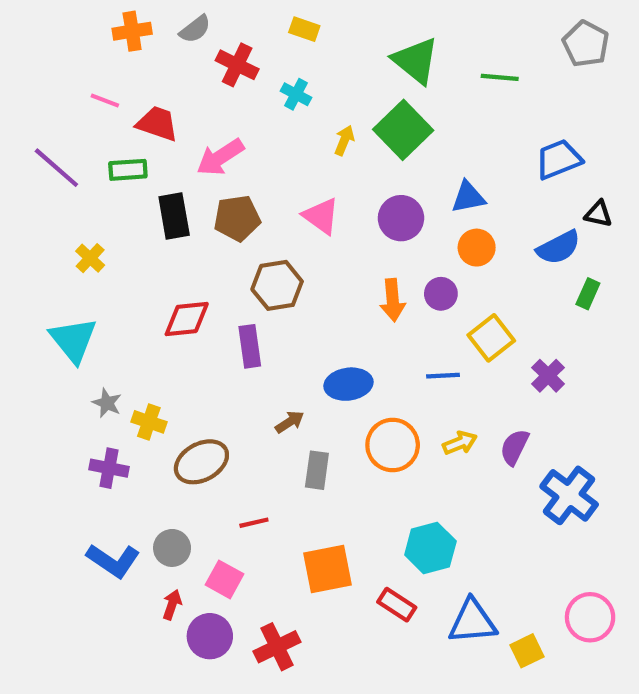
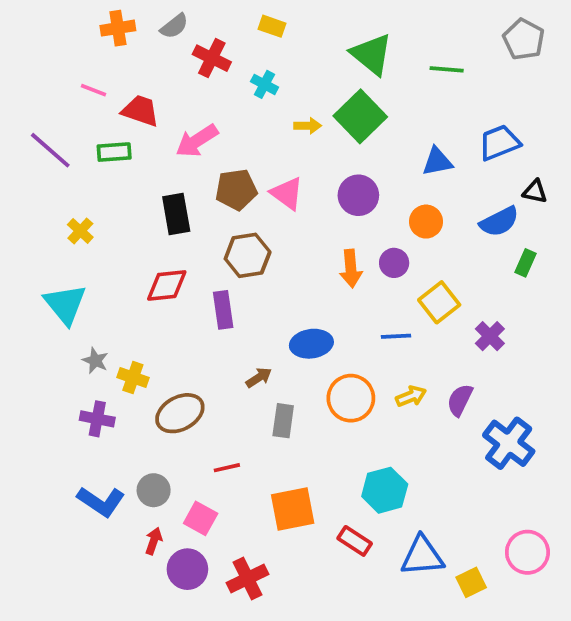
yellow arrow: (344, 140) -> (308, 126), turned 68
blue triangle: (468, 197) -> (437, 161), moved
black rectangle: (174, 216) -> (176, 214), moved
brown pentagon: (237, 218) -> (236, 190), moved

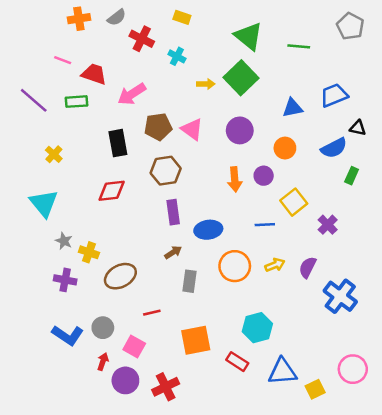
purple rectangle: (223, 310) -> (173, 212), moved

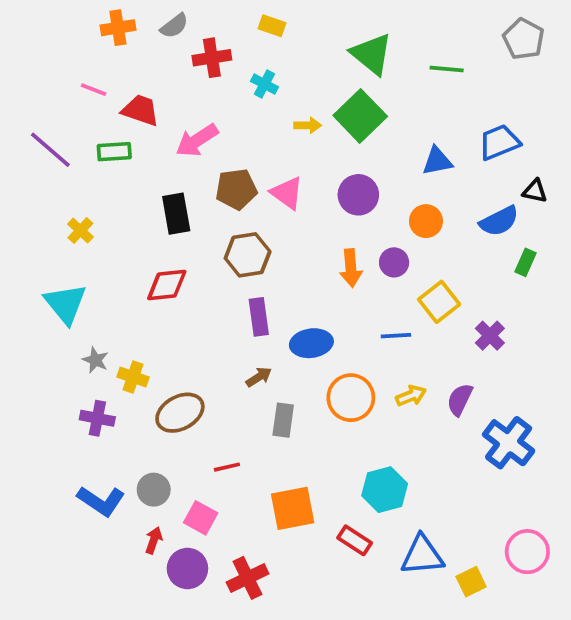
red cross: (142, 39) -> (212, 58), turned -35

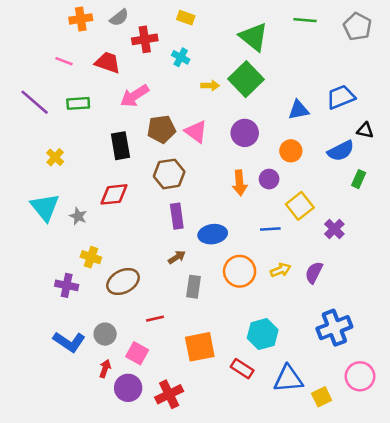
green line: (447, 69) -> (305, 20), moved
red trapezoid: (141, 110) -> (108, 62), moved
gray star: (95, 360) -> (78, 216), moved
blue cross: (509, 443) -> (334, 328), moved, turned 32

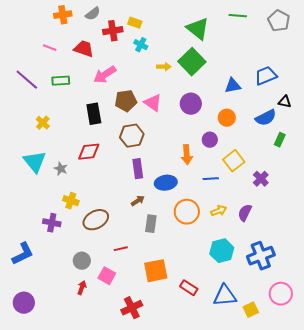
yellow rectangle: (186, 18) -> (135, 23), moved
orange arrow: (240, 183) -> (187, 155), moved
cyan hexagon: (263, 334) -> (222, 251), moved
blue L-shape: (69, 342) -> (23, 254), moved, turned -60
purple circle: (128, 388) -> (24, 303), moved

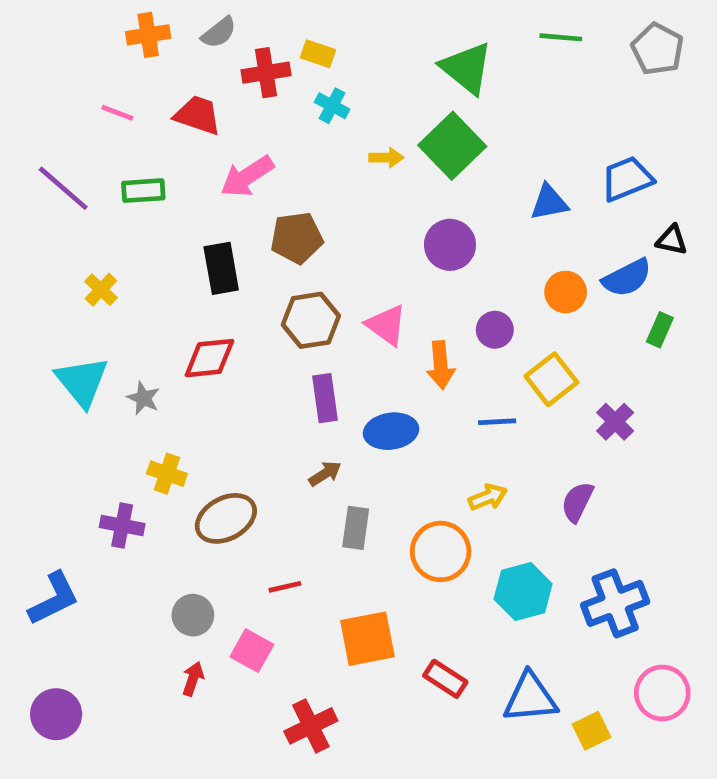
pink triangle: (153, 103) -> (386, 325), moved
orange circle: (227, 118) -> (566, 292), moved
yellow arrow: (219, 211) -> (488, 497), moved
orange circle: (187, 212) -> (441, 551), moved

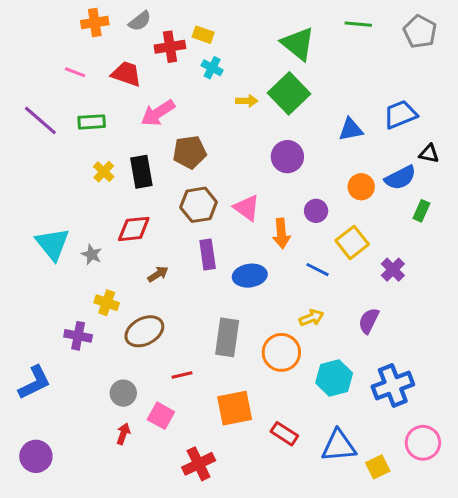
yellow cross: (101, 290) -> (104, 172), moved
blue line: (497, 422) -> (318, 270), turned 30
brown arrow: (325, 474) -> (158, 274), moved
gray rectangle: (356, 528) -> (227, 337), size x1.4

